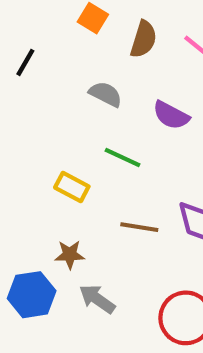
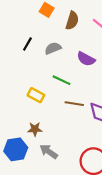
black line: (25, 62) -> (27, 44), moved
gray semicircle: (106, 94) -> (53, 48), turned -49
brown line: (139, 227) -> (74, 104), moved

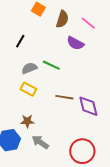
gray semicircle: (53, 48) -> (29, 68), moved
purple semicircle: (86, 59) -> (75, 43), moved
green line: (61, 80) -> (51, 65), moved

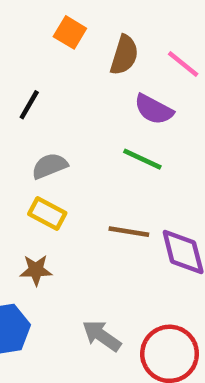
green line: (51, 65) -> (142, 159), moved
brown star: (27, 121) -> (36, 270), moved
gray arrow: (40, 142) -> (102, 336), moved

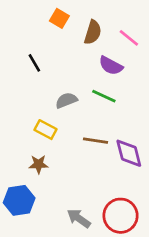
black line: (29, 105) -> (34, 63), turned -60
gray semicircle: (50, 166) -> (66, 100), moved
gray arrow: (102, 336) -> (79, 218), moved

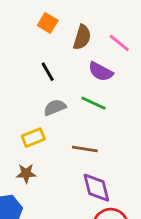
black line: (34, 63) -> (48, 72), moved
yellow rectangle: (45, 130) -> (33, 138), turned -50
purple diamond: (129, 153) -> (96, 188), moved

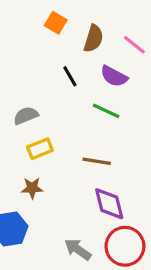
black line: (48, 72) -> (70, 76), moved
gray semicircle: (55, 107) -> (26, 116), moved

